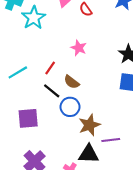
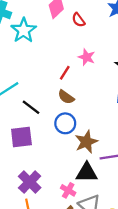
pink star: (79, 48) -> (87, 57), moved
red line: (50, 68) -> (65, 73), moved
black line: (52, 91) -> (31, 107), moved

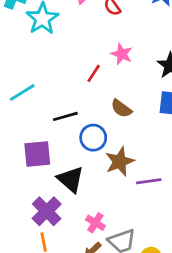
brown semicircle: (66, 97) -> (121, 108), moved
black line: (31, 107) -> (65, 116), moved, turned -54
black triangle: (87, 173) -> (71, 179), moved, turned 40

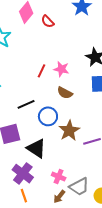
pink star: (122, 54) -> (61, 69), moved

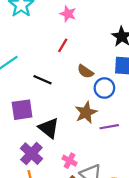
pink star: (61, 69) -> (68, 14), moved
black line: (26, 104) -> (42, 80), turned 42
blue circle: (48, 116) -> (104, 88), moved

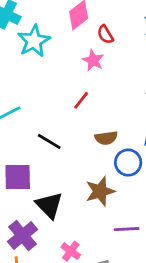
brown semicircle: (85, 71) -> (106, 138), turned -49
purple line: (109, 127) -> (127, 229), moved

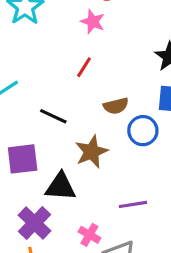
brown star: (100, 191) -> (91, 152), moved
black triangle: (49, 205) -> (61, 187), turned -36
purple line: (127, 229) -> (133, 204), moved

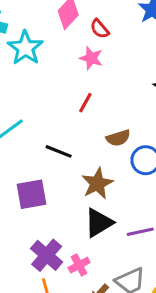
black triangle: (61, 187) -> (99, 223), moved, turned -32
pink cross: (89, 235) -> (79, 265), moved, turned 35

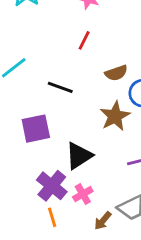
brown star: (97, 183) -> (115, 116), moved
black triangle: (99, 223) -> (79, 156), moved

